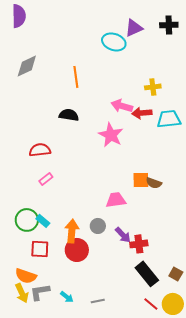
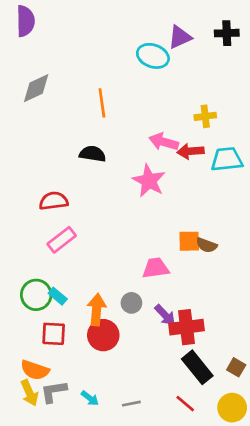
pink rectangle: (46, 179) -> (62, 240), size x1.5
red cross: (139, 244) -> (186, 327), size x1.4
red line: (151, 304) -> (185, 404), moved

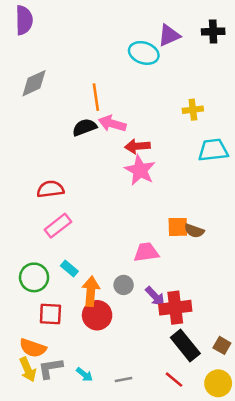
pink arrow: (164, 142) -> (112, 124), moved
red arrow: (191, 151) -> (137, 146), moved
black semicircle: (93, 154) -> (84, 127), moved, turned -30
cyan rectangle: (58, 296) -> (69, 269), moved

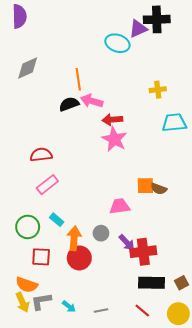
black cross: (213, 32) -> (157, 19), moved, size x1.4
black rectangle: (185, 345) -> (152, 283), turned -50
brown square: (222, 345) -> (181, 283), turned 32

